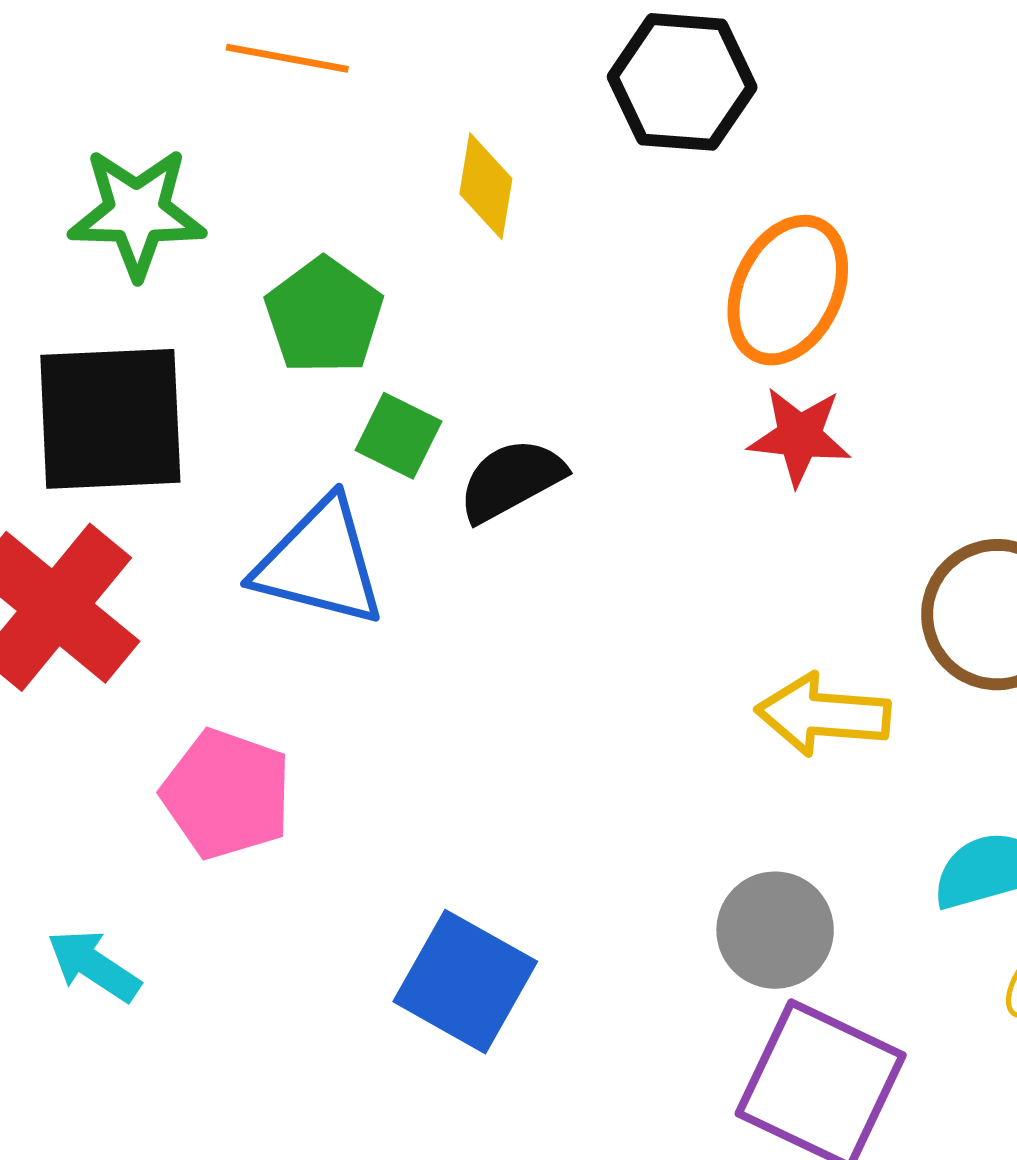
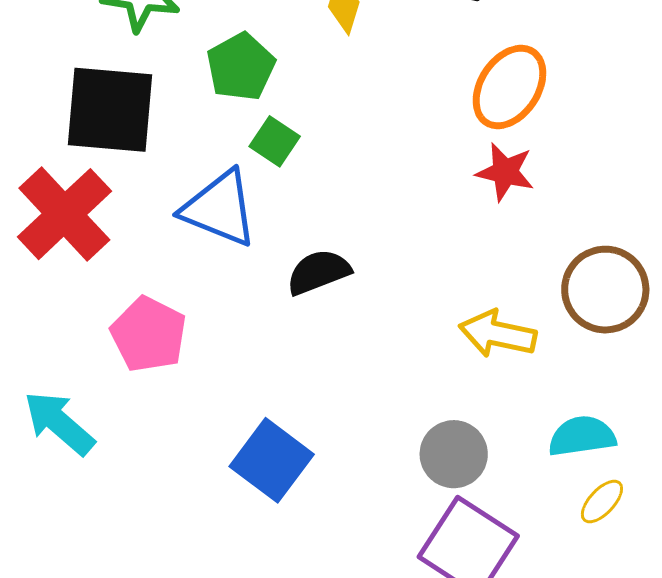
black semicircle: (511, 480) -> (319, 272), moved
cyan arrow: (94, 966) -> (59, 423), size x1.4

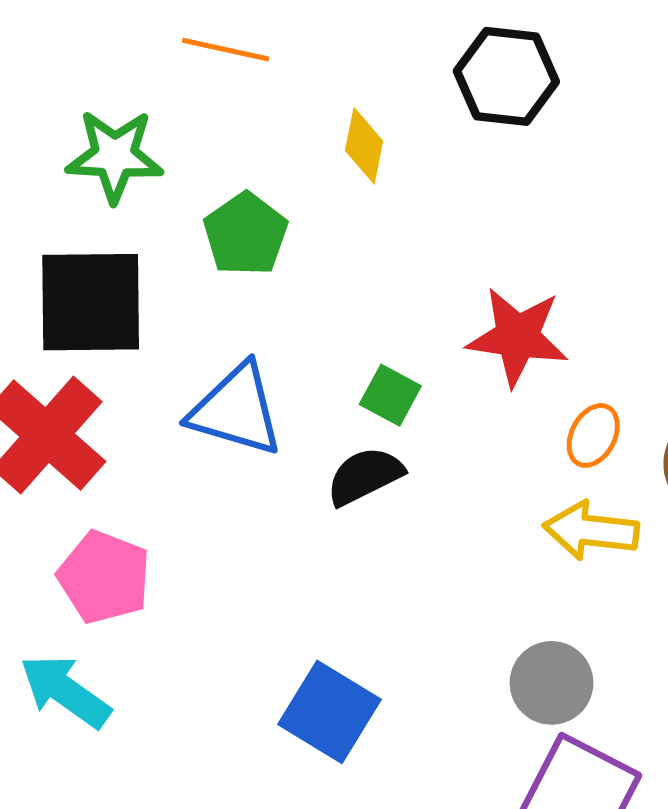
orange ellipse: (509, 87) -> (593, 435), moved, size x0.6
green square: (275, 141) -> (390, 395), moved
red star: (505, 172) -> (517, 337), moved, size x1.4
pink pentagon: (149, 334) -> (104, 577), moved

